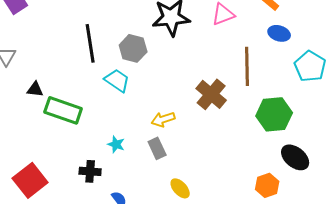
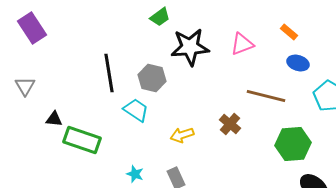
brown line: (247, 66) -> (266, 96), turned -75
brown cross: (211, 94) -> (230, 124), size x0.7
yellow arrow: (163, 119) -> (182, 135), moved

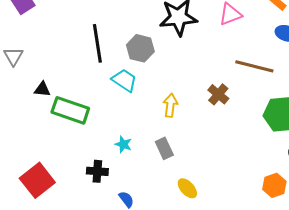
yellow arrow: (182, 135) -> (170, 105), turned 115

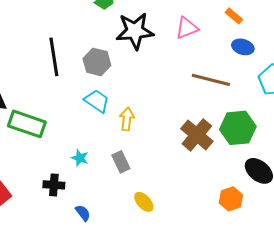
cyan trapezoid: (124, 80) -> (97, 101), moved
brown cross: (218, 94) -> (197, 135), moved, size x1.5

